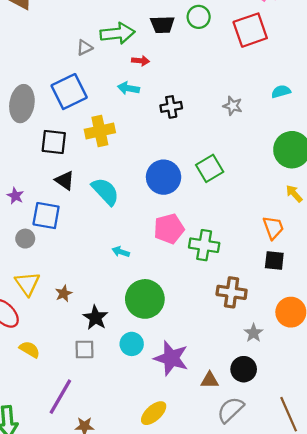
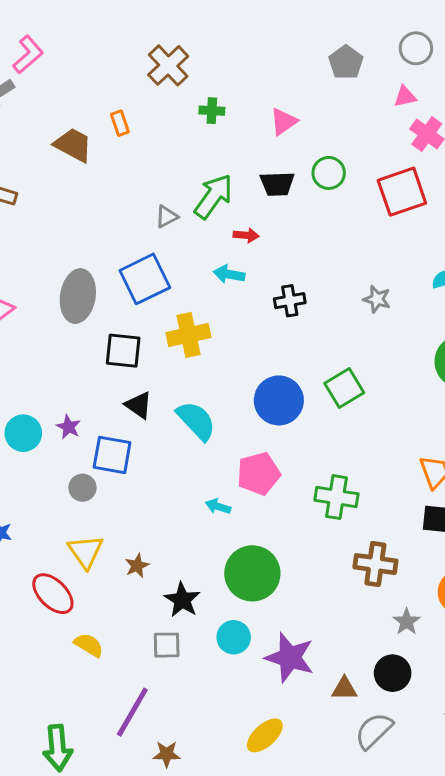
green arrow: (117, 33) -> (213, 196), turned -48
pink pentagon: (169, 229) -> (259, 474), moved

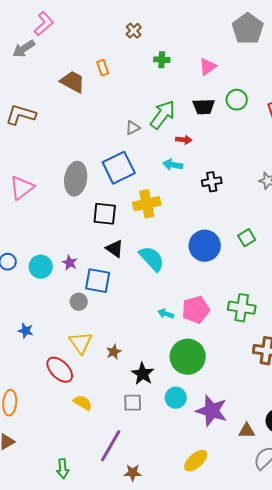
gray pentagon: (346, 62) -> (248, 29), size x1.4
brown cross: (168, 65) -> (134, 31), size x0.6
green square: (344, 388) -> (247, 238), size x0.7
pink pentagon: (259, 474) -> (196, 310), moved
green arrow: (58, 748) -> (63, 469), size x0.7

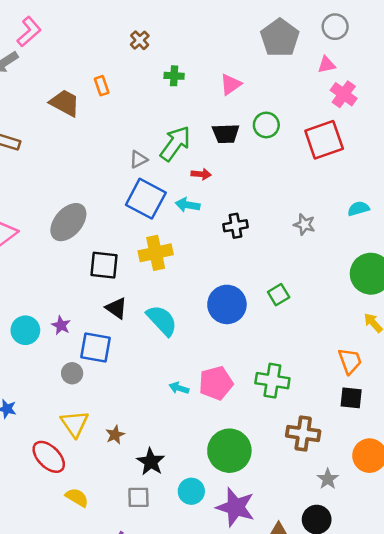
blue square: (119, 168) -> (146, 199), moved, turned -36
gray ellipse: (76, 179) -> (68, 222), turned 32
green circle: (188, 357) -> (229, 451), moved

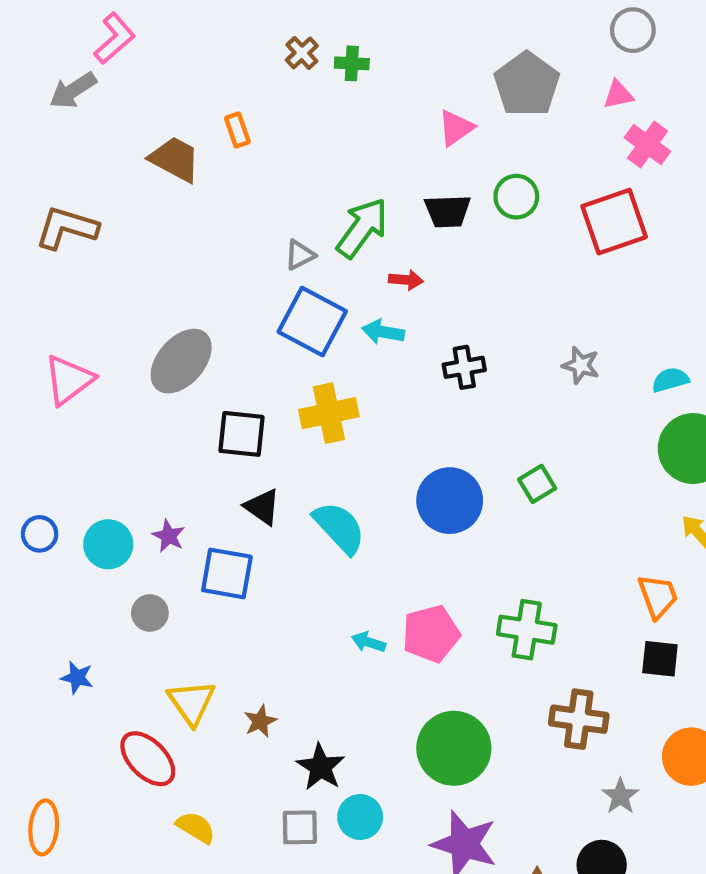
gray pentagon: (280, 38) -> (527, 84), moved
green cross: (174, 76) -> (352, 63), moved
cyan semicircle: (358, 209) -> (670, 380), moved
gray circle: (72, 373) -> (150, 613), moved
cyan circle: (191, 491) -> (360, 817), moved

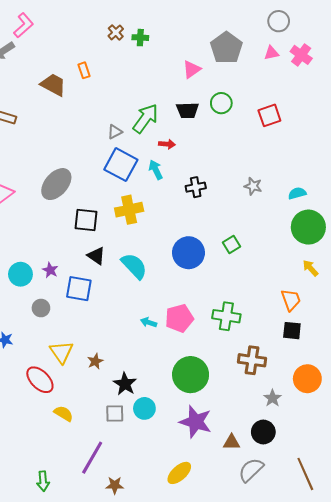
pink cross: (647, 145) -> (301, 55), moved
red square: (614, 222) -> (269, 115), size x0.7
cyan arrow: (383, 332) -> (156, 170), turned 54

